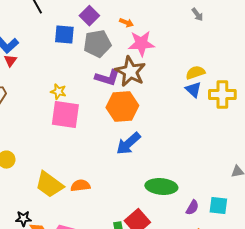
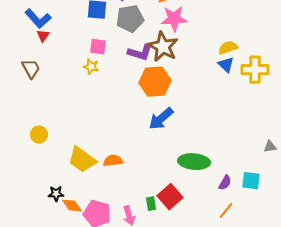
pink square: (65, 115) -> (98, 47), moved, size x0.6

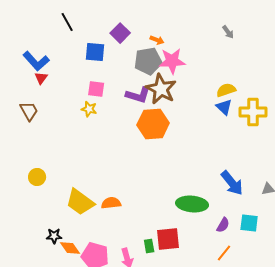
gray pentagon: (130, 19) -> (148, 61), moved
blue arrow: (161, 119) -> (232, 183), moved, turned -88
red square: (170, 197) -> (168, 239), turned 35

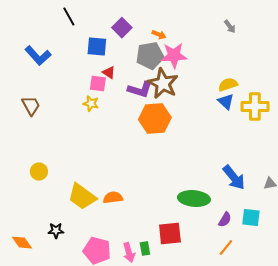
red triangle: (41, 78) -> (109, 73), moved, turned -32
green rectangle: (149, 246) -> (145, 249), moved
orange diamond: (70, 248) -> (22, 243), moved

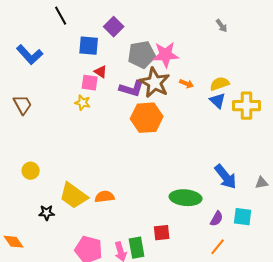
orange arrow: (159, 35) -> (187, 84), moved
black star: (56, 231) -> (47, 213), moved
red square: (170, 234) -> (162, 233), size x0.7
green rectangle: (145, 249) -> (137, 248), size x1.5

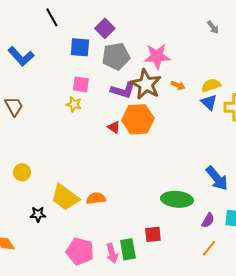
gray pentagon: (142, 55) -> (116, 56), moved
red triangle: (101, 72) -> (114, 127), moved

